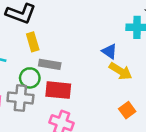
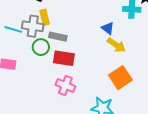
gray cross: (20, 98) -> (33, 26), moved
orange square: (127, 110) -> (120, 78), size x1.6

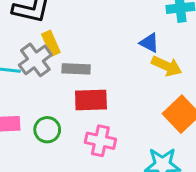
gray cross: (33, 26) -> (35, 60), turned -35
green circle: (41, 47) -> (47, 130), moved

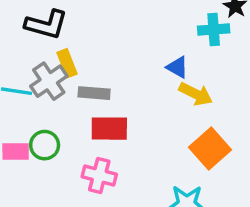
green circle: (47, 130) -> (45, 145), moved
pink cross: (100, 141) -> (99, 176), moved

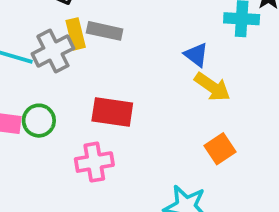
gray rectangle: (94, 93) -> (105, 31), moved
orange square: (210, 148) -> (220, 149), size x0.7
pink cross: (99, 176) -> (94, 162), turned -32

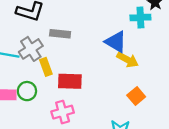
yellow rectangle: (76, 34) -> (46, 67), moved
blue triangle: (196, 55) -> (116, 42), size x1.5

